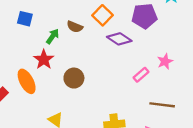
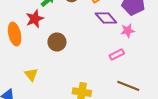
pink star: (165, 61) -> (128, 31), moved

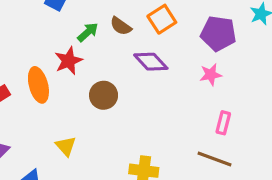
purple diamond: (106, 18) -> (151, 62), moved
pink rectangle: (117, 55) -> (223, 123), moved, turned -48

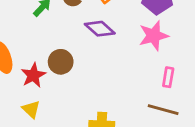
red star: (69, 61) -> (33, 75), moved
pink star: (211, 75) -> (154, 36), size x1.5

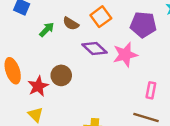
pink star: (154, 36) -> (125, 55), moved

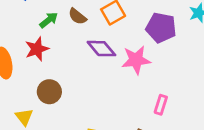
brown circle: (61, 75) -> (49, 92), moved
red star: (38, 86) -> (37, 49), moved

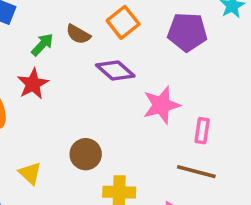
pink star: (136, 60) -> (161, 105), moved
brown circle: (49, 92) -> (86, 154), moved

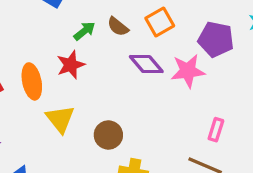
pink star: (161, 105) -> (188, 71), moved
yellow triangle: (30, 173) -> (60, 119), moved, size x1.4

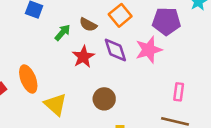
purple diamond: (146, 64) -> (115, 50), turned 32
red star: (71, 65) -> (83, 57), moved
brown circle: (108, 135) -> (104, 99), moved

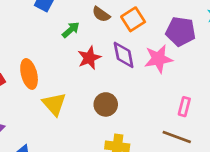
brown semicircle: (88, 25) -> (101, 14), moved

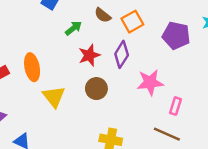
purple diamond: (124, 55) -> (122, 54), turned 40
pink star: (158, 59) -> (150, 82), moved
brown circle: (106, 104) -> (96, 89), moved

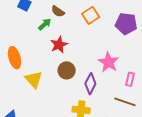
brown semicircle: (103, 15) -> (58, 11), moved
purple diamond: (122, 54) -> (90, 84), moved
pink star: (150, 82) -> (108, 62), turned -30

